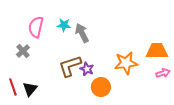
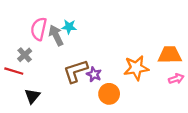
gray arrow: (82, 33) -> (56, 35), moved
red line: (13, 87) -> (14, 71), moved, turned -54

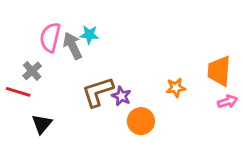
orange trapezoid: (170, 55) -> (219, 71), turned -85
orange star: (136, 68) -> (176, 88), size x0.6

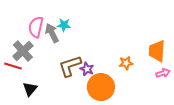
gray cross: (32, 71) -> (23, 51), size x1.5
orange circle: (141, 121) -> (101, 87), size x1.4

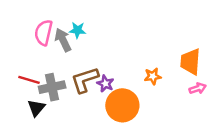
gray cross: (23, 51) -> (52, 87), moved, turned 30
red line: (13, 66) -> (29, 80), moved

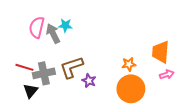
purple star: (105, 84) -> (89, 81), moved
orange circle: (122, 105) -> (131, 89), moved

